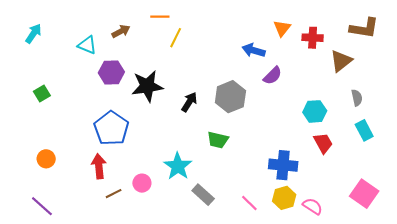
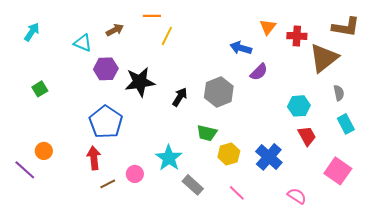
brown triangle: (341, 61) -> (324, 58), size x1.4
blue cross: (283, 165) -> (269, 157), turned 36
pink square: (364, 194) -> (338, 171), moved
yellow hexagon: (284, 198) -> (229, 154), moved
purple line: (42, 206) -> (25, 170), moved

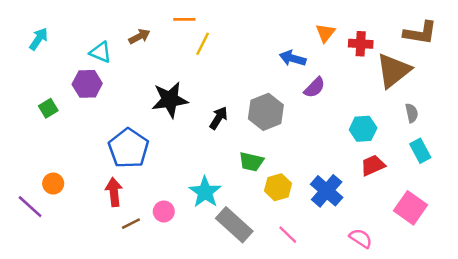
purple hexagon: (106, 69) -> (87, 84), moved
red trapezoid: (307, 136) -> (373, 165), turned -85
gray rectangle: (193, 185) -> (234, 225), size x1.4

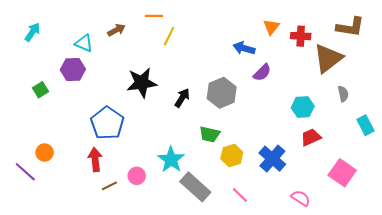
cyan rectangle: (420, 151) -> (365, 125), moved

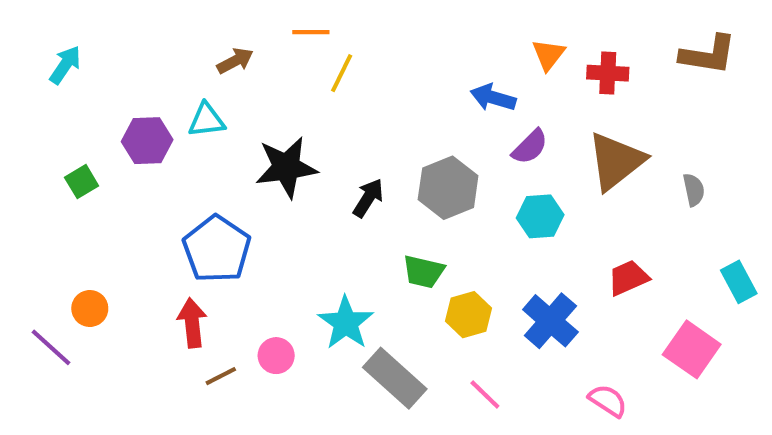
cyan triangle: (84, 43) -> (207, 120), moved, turned -30
brown triangle: (328, 58) -> (616, 161), moved
cyan hexagon: (303, 107) -> (540, 216), moved
cyan rectangle: (365, 125) -> (739, 282), moved

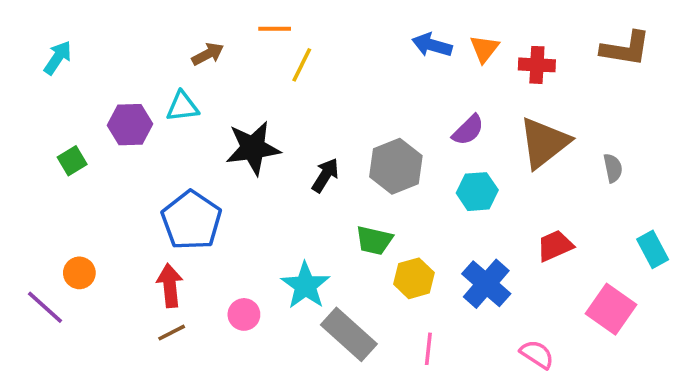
blue arrow: (493, 98) -> (432, 45), moved
brown line: (221, 376) -> (172, 333), moved
pink line: (485, 394) -> (428, 349), turned 52

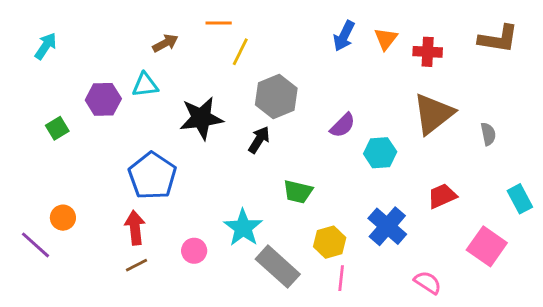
blue arrow: (432, 45) -> (344, 36), turned -80
purple semicircle: (468, 130) -> (343, 125), moved
gray hexagon: (396, 166) -> (276, 96), moved
yellow hexagon: (414, 278) -> (330, 242), moved

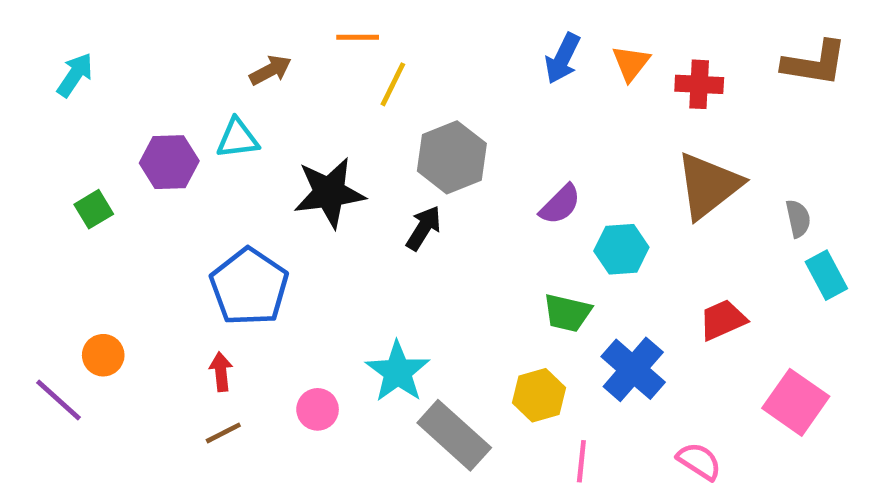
green trapezoid: (298, 192) -> (567, 313), moved
cyan rectangle: (520, 199) -> (826, 275), moved
red arrow: (135, 228) -> (221, 372), size x0.7
pink line: (341, 278) -> (581, 461), moved

